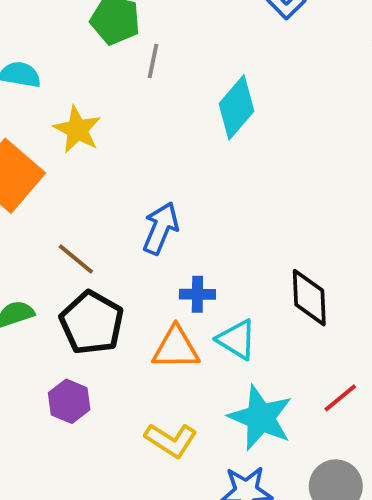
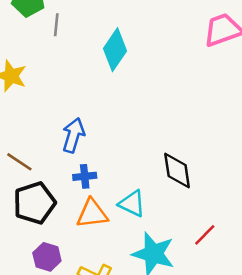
blue cross: (197, 294) -> (85, 176), moved
black pentagon: (92, 323) -> (34, 203), turned 30
purple hexagon: (69, 401) -> (47, 257), moved

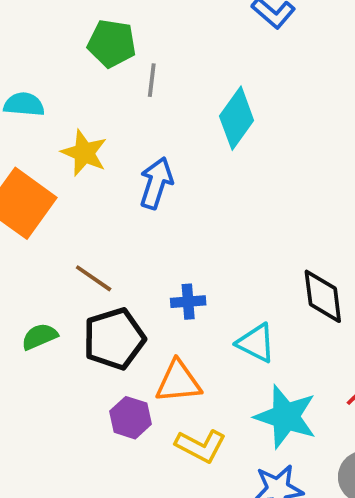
blue arrow: (73, 135) -> (156, 183), moved
orange triangle: (92, 214) -> (178, 382), moved

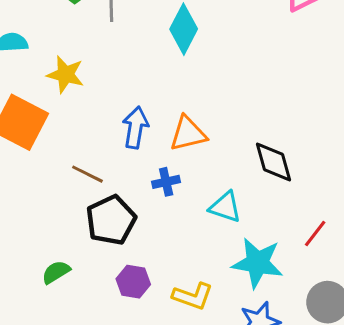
blue arrow: (156, 183) -> (135, 127), moved
green semicircle: (40, 336) -> (56, 272), moved
orange triangle: (178, 382) -> (188, 134), moved

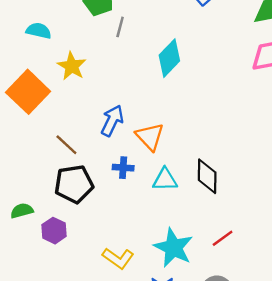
orange triangle: (188, 134) -> (150, 137), turned 44
cyan triangle: (225, 207) -> (165, 180), moved, turned -36
purple hexagon: (133, 282) -> (54, 231), moved

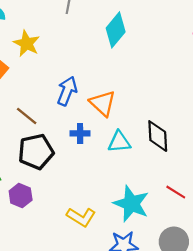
red line: (223, 238) -> (176, 192), turned 72

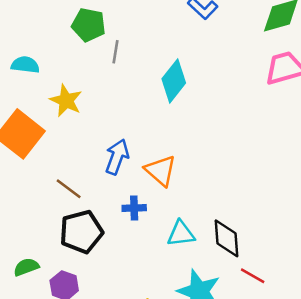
black diamond: (158, 136) -> (226, 238), moved
cyan triangle: (119, 142) -> (181, 234), moved

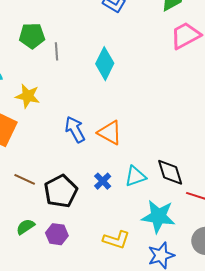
blue arrow: (117, 157) -> (75, 130), turned -36
brown line: (69, 189) -> (25, 179), moved
blue cross: (134, 208) -> (103, 181), moved, turned -30

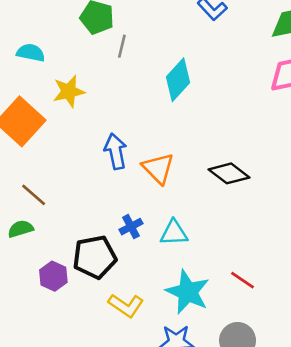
yellow star: (28, 96) -> (69, 91), turned 30
black diamond: (170, 172) -> (229, 173), moved, turned -52
black pentagon: (61, 191) -> (95, 257), moved
green semicircle: (25, 227) -> (21, 229), moved

